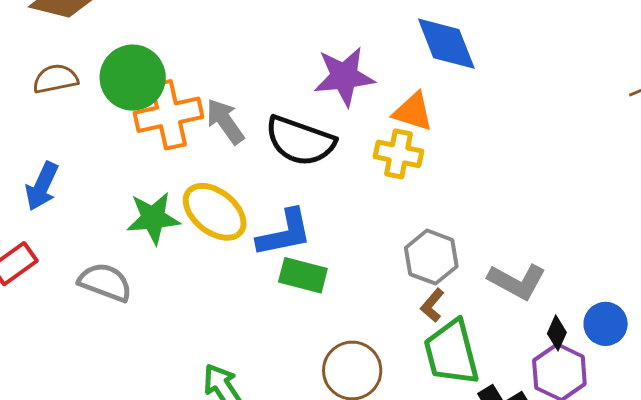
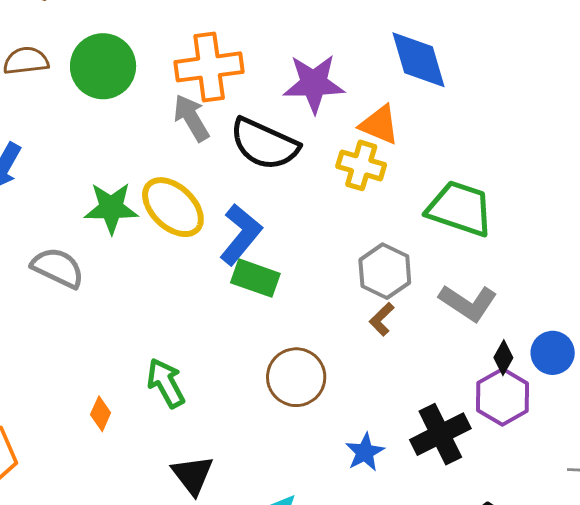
orange cross: (168, 115) -> (209, 67), moved
blue L-shape: (284, 233) -> (241, 234), turned -44
green trapezoid: (451, 353) -> (460, 209), moved, turned 118

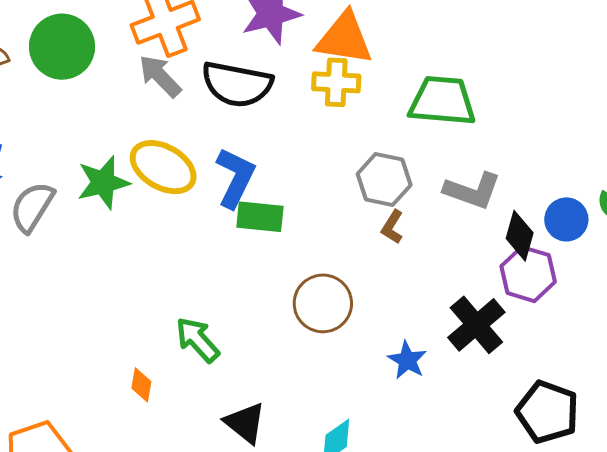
orange triangle: (379, 125) -> (344, 38), size x1.4
gray semicircle: (58, 268) -> (32, 207), moved, turned -70
black diamond: (503, 358) -> (520, 236), size x1.4

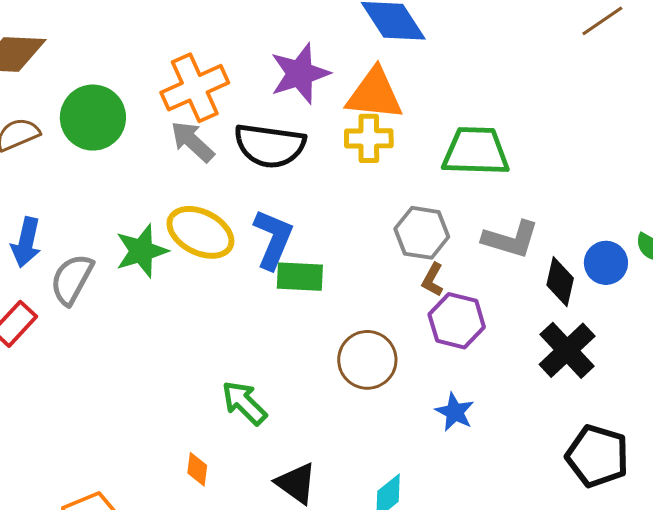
purple hexagon: (528, 274) -> (457, 321), moved
black cross: (476, 325) -> (567, 350), moved
orange diamond: (141, 385) -> (197, 469), moved

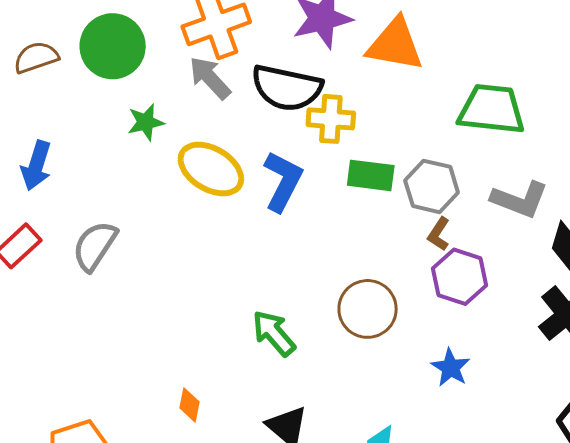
yellow cross: (369, 138) -> (331, 119), moved
green star: (142, 251) -> (146, 122), moved, size x0.7
green rectangle: (300, 277) -> (371, 175), moved
gray semicircle: (72, 279) -> (95, 246), moved
green arrow: (244, 403) -> (274, 333), moved

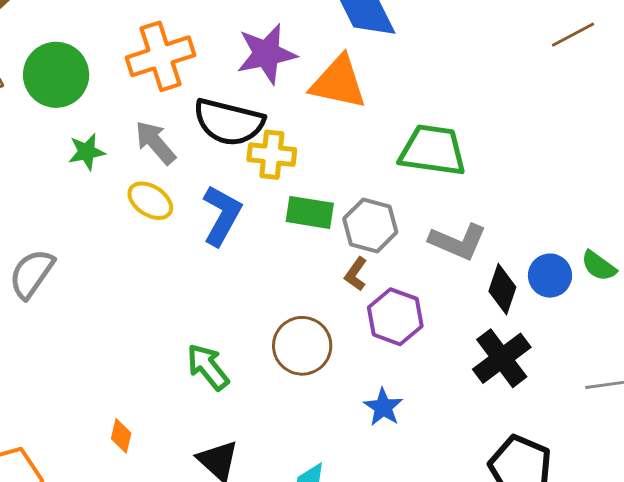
gray arrow: (210, 78) -> (155, 143), moved
yellow ellipse: (211, 169) -> (150, 201), size x0.7
brown L-shape: (439, 234) -> (356, 274), moved

